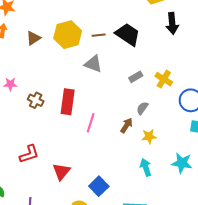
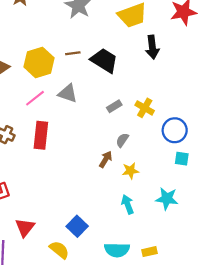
brown line: (99, 35) -> (73, 53), moved
pink line: (91, 123) -> (35, 98), moved, turned 36
red triangle: (61, 172) -> (25, 227), moved

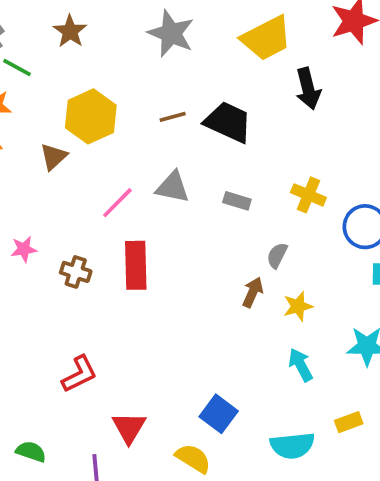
yellow hexagon: (39, 62) -> (91, 116), moved
gray rectangle: (114, 106) -> (237, 201), moved, turned 56
yellow rectangle: (149, 252) -> (349, 422), moved

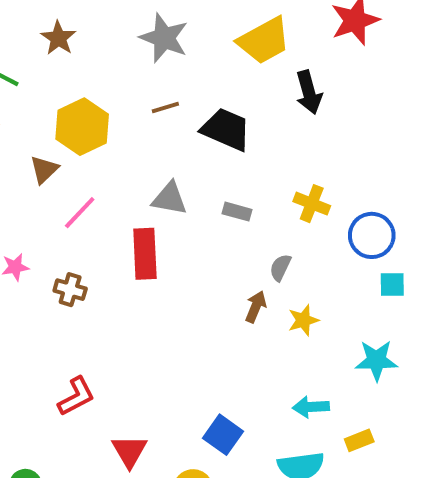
brown line: (173, 117) -> (165, 107), moved
pink line: (117, 203) -> (80, 213), moved
red rectangle: (136, 265) -> (145, 254), moved
cyan arrow: (301, 365) -> (311, 407), moved, turned -64

